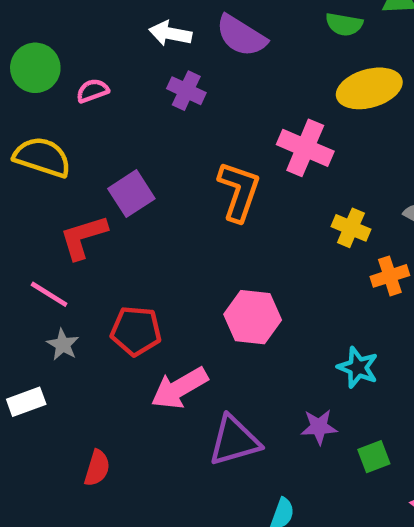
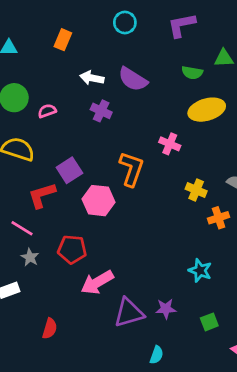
pink cross: (305, 148) -> (170, 144), size x0.7
pink hexagon: (253, 317) -> (99, 201), moved
purple star: (319, 427) -> (166, 309), moved

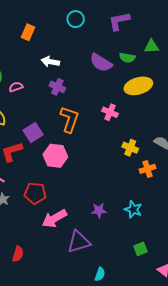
purple semicircle: (133, 79) -> (101, 63), moved
orange L-shape: (131, 169) -> (70, 119), moved
purple star: (166, 309) -> (99, 210), moved

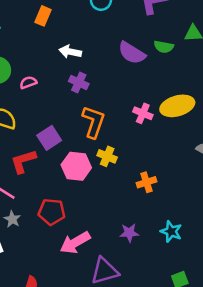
yellow ellipse: (138, 86) -> (177, 106), moved
yellow cross: (130, 148) -> (107, 156), moved
orange cross: (147, 169) -> (147, 182), moved

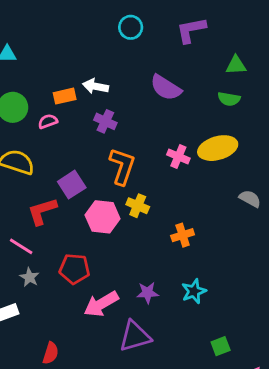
orange rectangle: (43, 16) -> (65, 96), moved, turned 54
green semicircle: (164, 47) -> (229, 99), moved
cyan star: (171, 232) -> (194, 291), moved, turned 30
purple star: (129, 233) -> (147, 293), moved

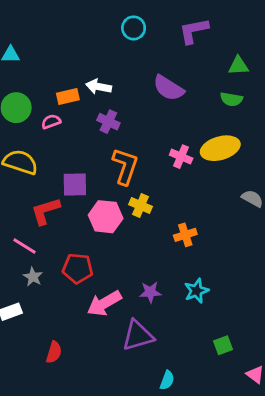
purple square: (72, 185) -> (75, 185), turned 32

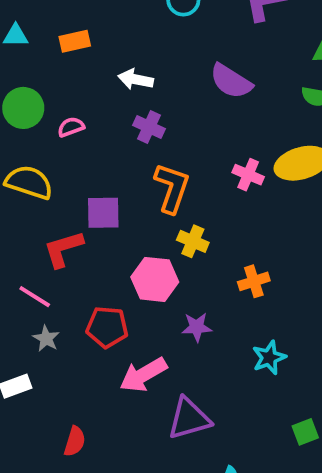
orange rectangle: (68, 96) -> (75, 41), moved
pink hexagon: (106, 217) -> (155, 279), moved
purple star: (150, 292) -> (197, 327), moved

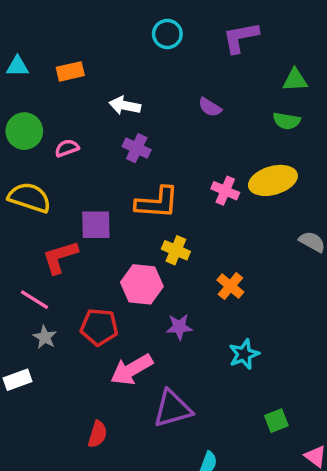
purple semicircle: (231, 81) -> (210, 107), size x0.6
orange L-shape: (172, 188) -> (157, 203), turned 75
orange cross: (254, 281) -> (230, 286), turned -32
red semicircle: (75, 441) -> (98, 434), moved

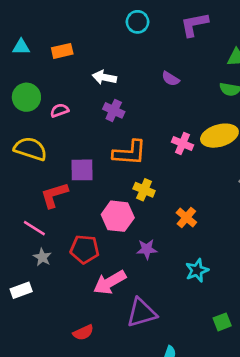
red semicircle: (98, 434) -> (83, 333), turned 48

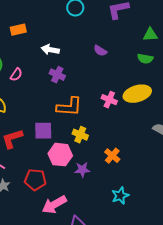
pink semicircle: (59, 110) -> (16, 75), turned 144
purple square: (82, 170) -> (43, 131), moved
purple star: (147, 249) -> (82, 170), moved

